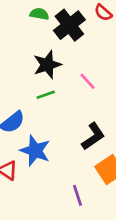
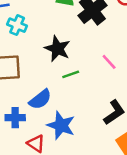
black star: (47, 65) -> (57, 49), moved, turned -30

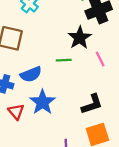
black star: (57, 49) -> (80, 38), moved

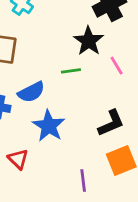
red triangle: (16, 112) -> (18, 159), moved

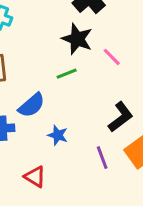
blue star: (49, 126) -> (58, 135), size x0.6
purple line: (83, 181) -> (102, 158), moved

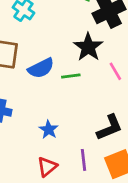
blue semicircle: (32, 105) -> (41, 68), moved
red triangle: (35, 177) -> (47, 167), moved, turned 35

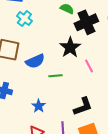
green line: (71, 76) -> (55, 76), moved

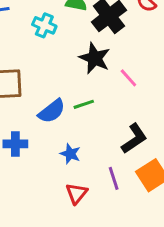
cyan cross: (24, 18) -> (44, 25), moved
blue semicircle: (35, 61) -> (52, 111), moved

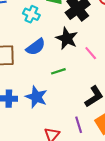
blue semicircle: (52, 111) -> (36, 47), moved
blue star: (70, 154) -> (36, 97), moved, size x1.5

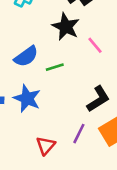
blue semicircle: (36, 47) -> (26, 56), moved
purple line: (79, 125) -> (79, 134), turned 42

